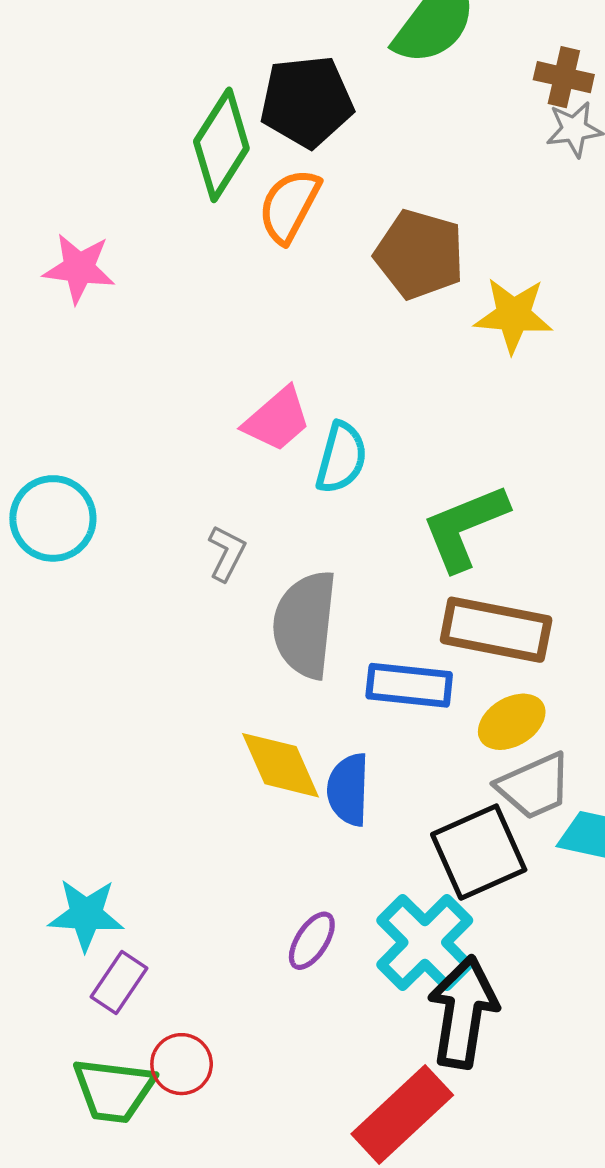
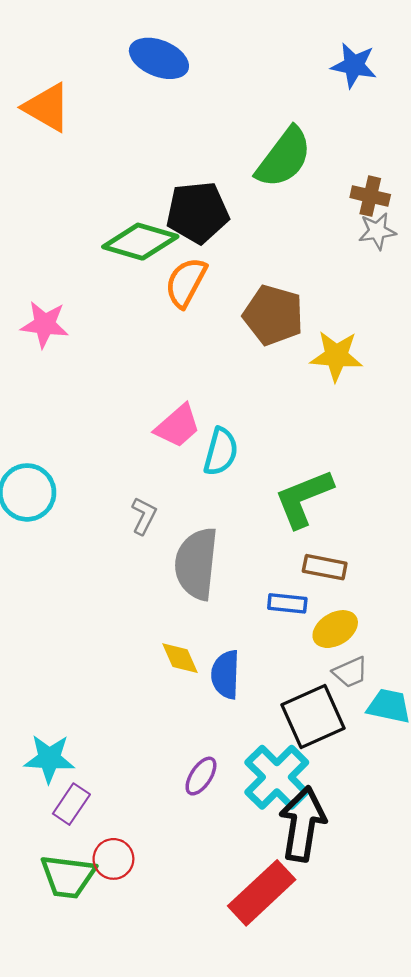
green diamond: (221, 145) -> (140, 242), turned 74
brown rectangle: (496, 630) -> (325, 567), size x0.6
blue rectangle: (409, 685) -> (287, 603), moved, size x0.7
yellow diamond: (281, 765) -> (180, 658), size x0.7
gray trapezoid: (534, 786) -> (350, 672), size x0.7

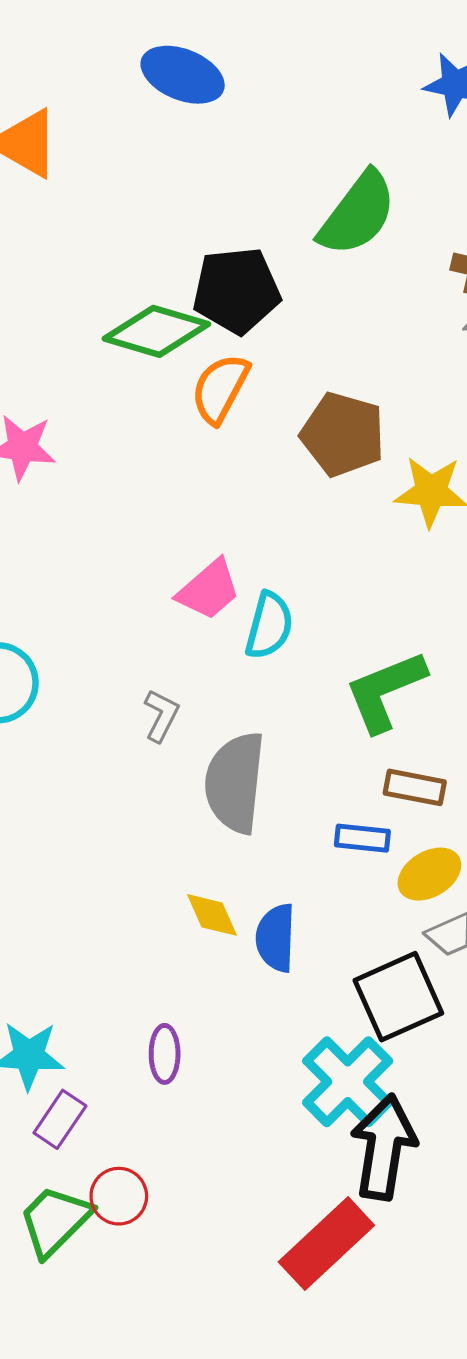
purple ellipse: (201, 776) -> (165, 1054), moved, turned -33
green trapezoid: (68, 876) -> (55, 1221), turned 128

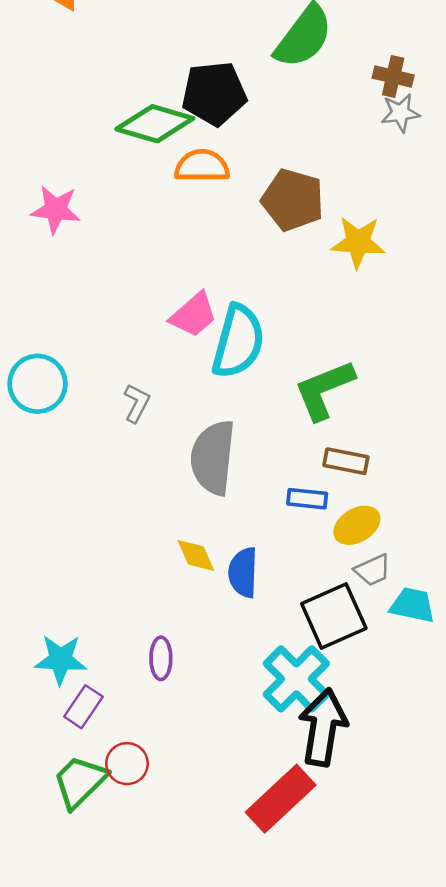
orange semicircle: (220, 389) -> (202, 166), turned 62
cyan semicircle: (269, 626) -> (238, 341), size x1.5
gray L-shape: (161, 716) -> (137, 403), moved

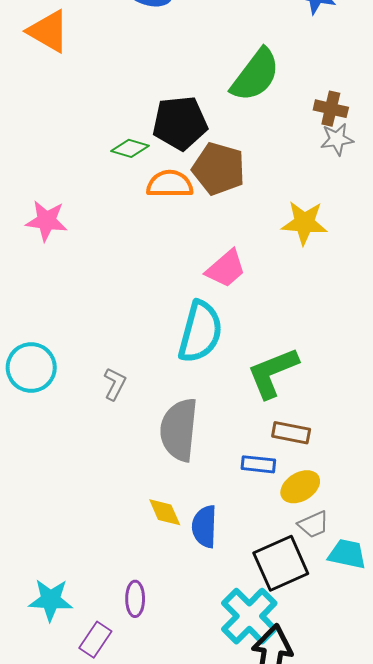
green diamond: (155, 124) -> (130, 148), size x0.6
brown pentagon: (293, 200) -> (219, 169), moved
yellow star: (358, 242) -> (304, 223), moved
pink trapezoid: (194, 315) -> (226, 269), moved
purple rectangle: (83, 707) -> (95, 640), moved

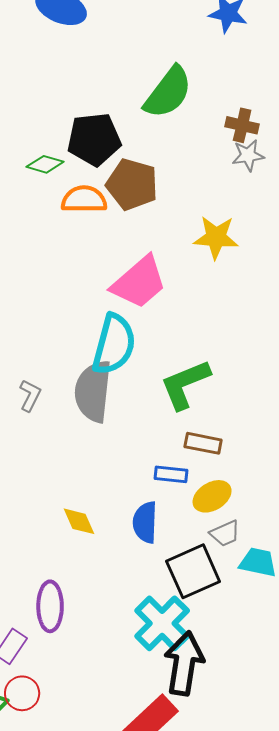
pink trapezoid: (226, 269) -> (139, 282), size x1.4
gray semicircle: (179, 430) -> (93, 391), moved
blue semicircle: (204, 526) -> (145, 522), moved
purple ellipse: (135, 599) -> (50, 606), size x1.4

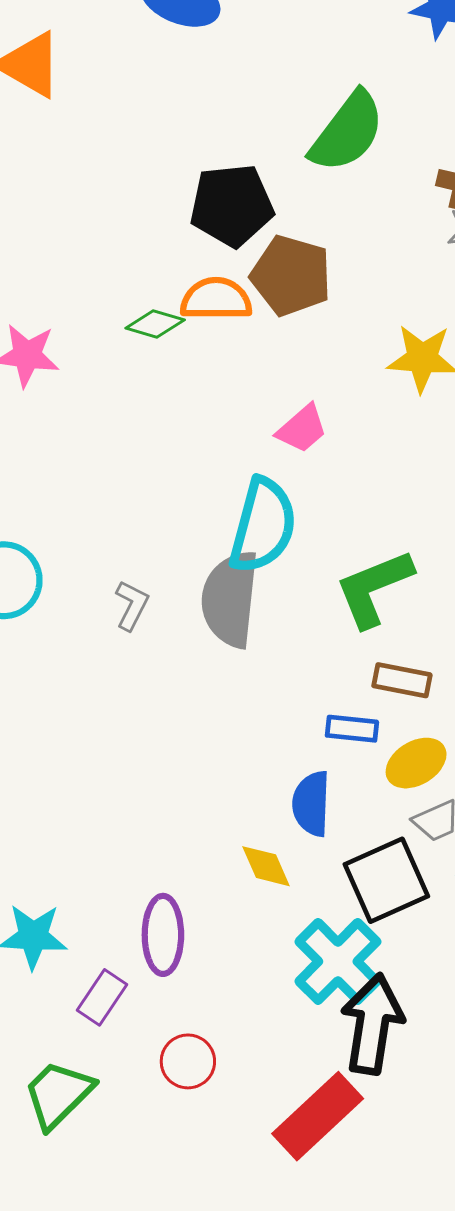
green diamond: (45, 164) -> (155, 324), moved
pink trapezoid: (139, 282) -> (302, 429), size x0.6
yellow diamond: (79, 521) -> (266, 866), moved
red circle: (22, 693) -> (188, 1061), moved

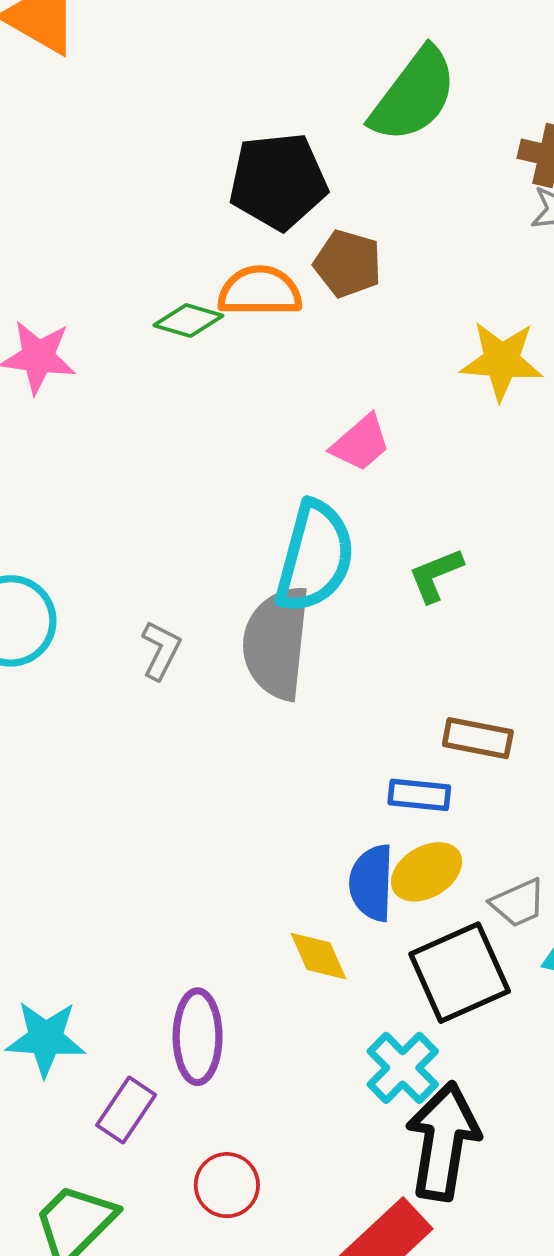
brown pentagon: (291, 276) -> (348, 264), size x0.7
green L-shape: (374, 588) -> (436, 575), moved, size x0.6
yellow ellipse: (416, 763) -> (427, 872), moved
cyan cross: (338, 961) -> (403, 1068), size x0.7

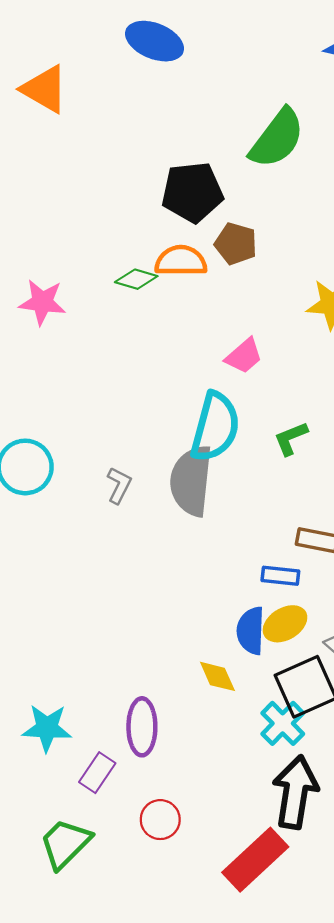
cyan cross: (403, 1068) -> (283, 723), moved

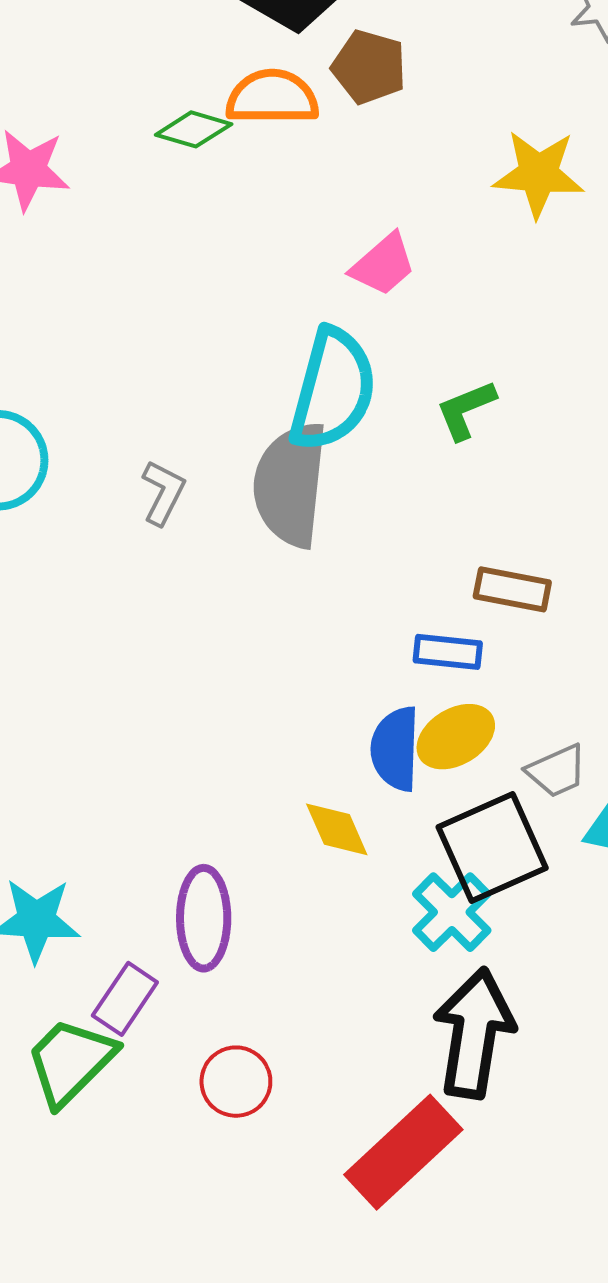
green trapezoid: (65, 844) -> (71, 1061), moved

